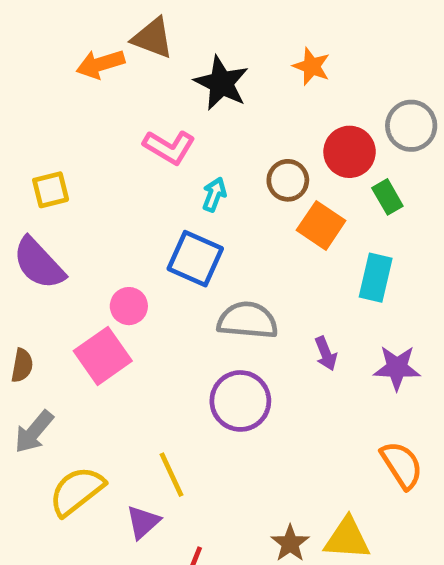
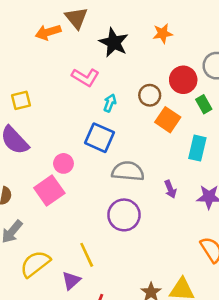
brown triangle: (153, 38) -> (76, 18), turned 30
orange star: (312, 66) -> (163, 33), turned -30

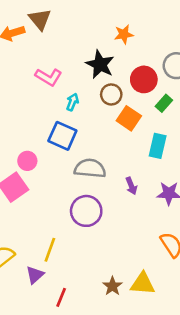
black star: (114, 42) -> (100, 64), moved
green rectangle: (204, 104) -> (164, 103), turned 72
yellow line: (87, 255) -> (50, 250), turned 45

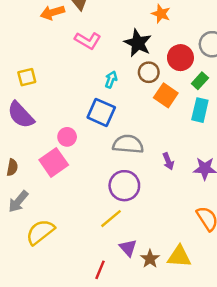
orange star: (124, 34) -> (161, 14), turned 30
pink L-shape: (49, 77) -> (88, 41), moved
cyan rectangle: (158, 146) -> (200, 110), moved
yellow line: (50, 250) -> (111, 219), moved, turned 30
purple triangle: (35, 275) -> (128, 248), moved, turned -30

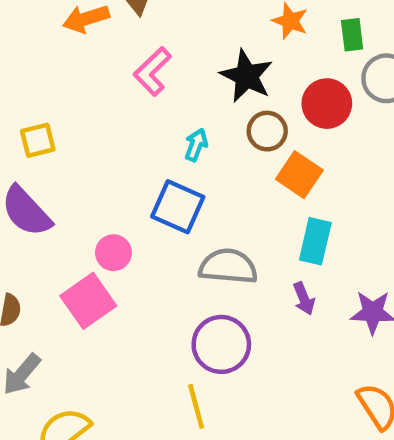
pink L-shape: (88, 41) -> (152, 71), turned 105
green rectangle: (200, 81) -> (352, 35), moved, turned -49
cyan rectangle: (200, 110) -> (315, 241), moved
yellow line: (111, 219) -> (196, 406), turned -65

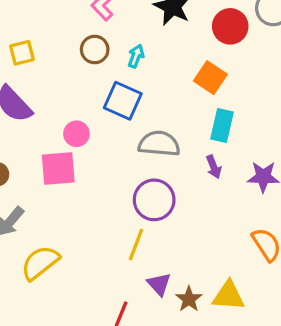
brown circle: (267, 131) -> (95, 50), moved
pink square: (88, 301) -> (58, 169), turned 30
yellow line: (196, 406) -> (136, 245), turned 36

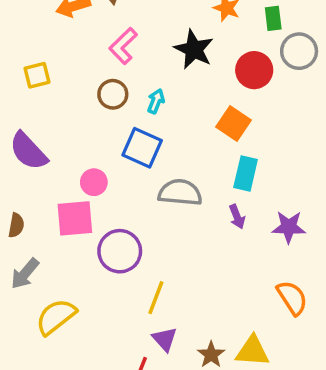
yellow square: (22, 53) -> (37, 75), moved
purple circle: (154, 200) -> (120, 251), moved
purple triangle: (159, 284) -> (165, 339), moved

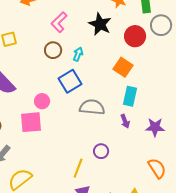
blue square: (142, 148) -> (70, 81), turned 35
purple circle: (120, 251) -> (101, 151), moved, size x0.6

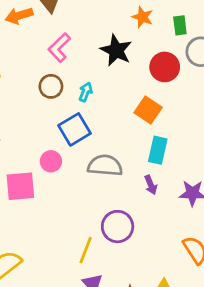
pink circle: (42, 101) -> (51, 161), moved
purple circle: (101, 151) -> (118, 227), size x1.5

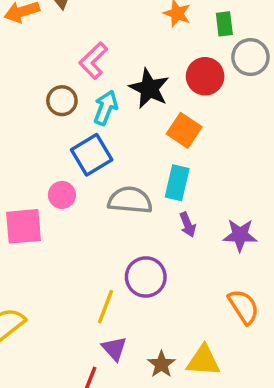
pink L-shape: (59, 48) -> (93, 61), moved
black star: (116, 50) -> (149, 88), moved
cyan arrow: (86, 92) -> (106, 108), size x1.4
cyan rectangle: (158, 150) -> (177, 183), moved

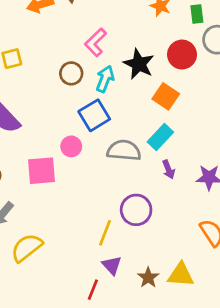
cyan rectangle: (177, 183) -> (160, 137), turned 30

